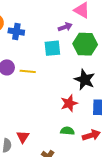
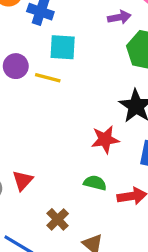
cyan square: (52, 48) -> (63, 47), moved

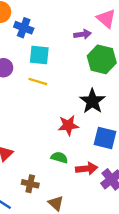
yellow line: (48, 78) -> (38, 82), moved
brown cross: (58, 219) -> (30, 184), turned -35

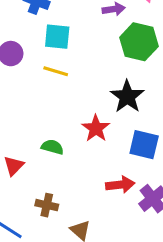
red star: (68, 125) -> (96, 128), turned -30
green semicircle: (59, 157) -> (52, 147), moved

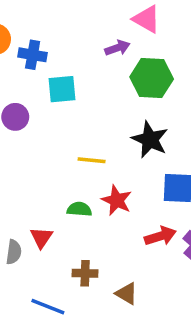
yellow line: (56, 71) -> (92, 160), moved
red star: (96, 128) -> (117, 200), moved

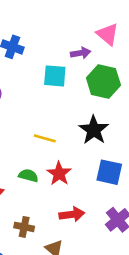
cyan square: (62, 89) -> (55, 76), moved
red arrow: (160, 236) -> (72, 214), moved

